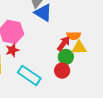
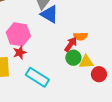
yellow triangle: (79, 48) -> (86, 62), moved
red circle: (62, 71) -> (99, 74), moved

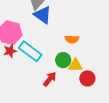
red arrow: (71, 44) -> (50, 79), moved
cyan rectangle: (37, 77) -> (30, 51), moved

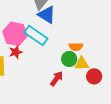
orange semicircle: (72, 39) -> (76, 47), moved
cyan rectangle: (30, 51) -> (36, 36), moved

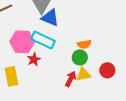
red star: (16, 52) -> (34, 59), moved
yellow triangle: (82, 64) -> (83, 74), moved

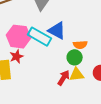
blue triangle: (50, 18) -> (57, 30), moved
red star: (34, 59) -> (17, 56), moved

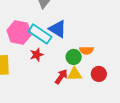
orange semicircle: (80, 45) -> (86, 50), moved
red star: (17, 56) -> (37, 55), moved

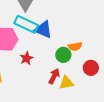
cyan rectangle: (40, 34) -> (26, 24), moved
yellow triangle: (75, 74) -> (66, 83), moved

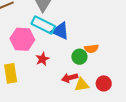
red circle: (91, 68) -> (104, 83), moved
red arrow: (54, 76) -> (70, 78), turned -133

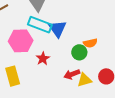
blue triangle: (60, 31) -> (58, 29), turned 36

